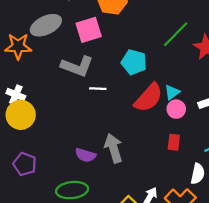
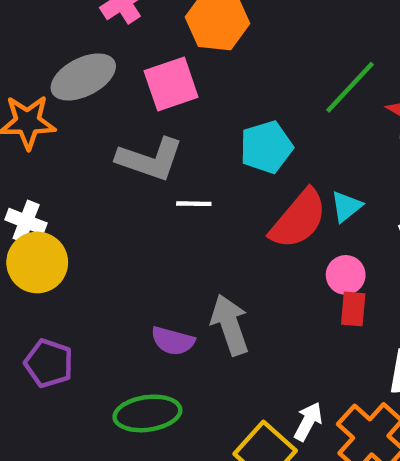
cyan pentagon: (134, 62) -> (266, 147), turned -30
pink circle: (176, 109) -> (346, 275), moved

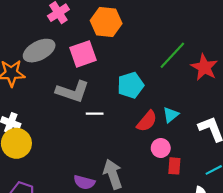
red semicircle: (298, 219) -> (147, 121), size x0.7
pink circle: (346, 275) -> (161, 148), moved

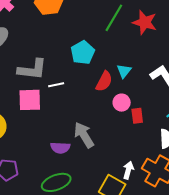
pink square: (83, 54) -> (30, 100), moved, turned 30

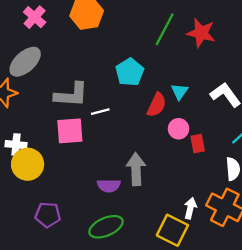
gray arrow: (84, 135) -> (136, 169), turned 32

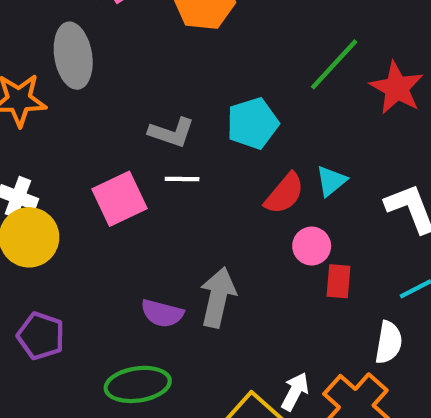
gray ellipse: (25, 62) -> (73, 56), turned -72
gray L-shape: (71, 95) -> (172, 133), moved, size x0.7
pink square: (70, 131) -> (119, 199), turned -36

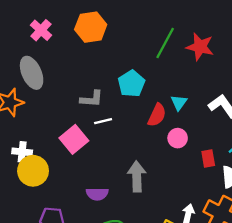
red rectangle: (338, 281) -> (208, 159), moved
purple semicircle: (162, 313) -> (97, 194), moved

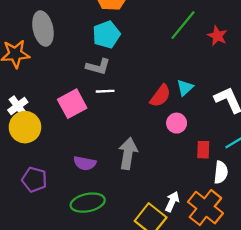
red star: (200, 47) -> (217, 36), size x0.7
cyan pentagon: (131, 84) -> (106, 35), moved
white cross: (22, 152) -> (18, 106), turned 36

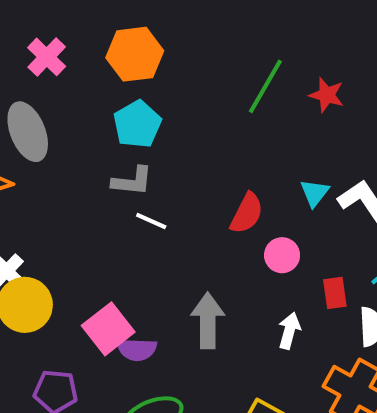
cyan triangle: (185, 88) -> (315, 193), moved
white line: (105, 91) -> (151, 221), turned 36
pink square: (72, 104) -> (108, 329), moved
white arrow: (172, 202) -> (289, 331), moved

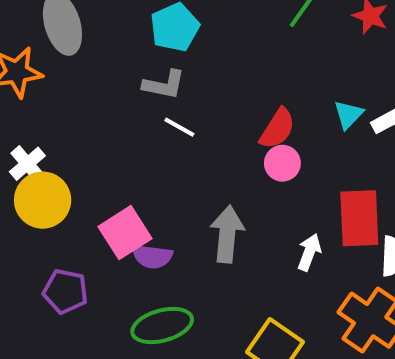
pink circle: (282, 255) -> (282, 163), moved
red rectangle: (335, 293) -> (359, 218), size x1.8

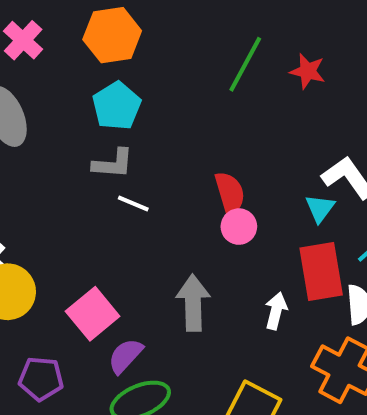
cyan triangle: (348, 115) -> (320, 208), moved
red semicircle: (277, 129) -> (230, 193), turned -42
purple semicircle: (152, 256) -> (125, 356), moved, turned 132

